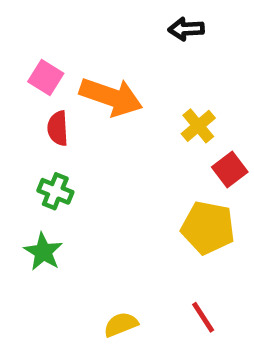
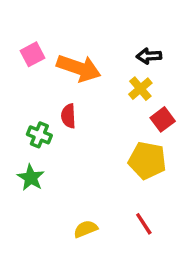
black arrow: (186, 29) -> (149, 56), moved
pink square: (46, 77) -> (32, 54), turned 30
red semicircle: (58, 128) -> (68, 116), moved

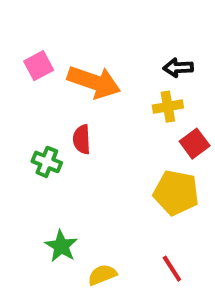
yellow cross: (140, 89) -> (168, 107), turned 30
green star: (31, 178) -> (61, 246), moved

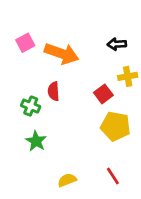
yellow cross: (168, 107) -> (128, 76), moved
red square: (195, 144) -> (103, 94), moved
green star: (61, 246) -> (36, 141), moved

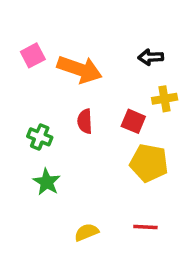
red semicircle: (54, 91) -> (85, 121), moved
red square: (103, 94) -> (133, 121), turned -30
red line: (113, 176) -> (145, 227), turned -54

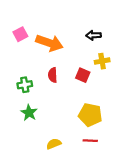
green cross: (40, 137) -> (25, 85), turned -32
yellow pentagon: (149, 163) -> (90, 115), moved

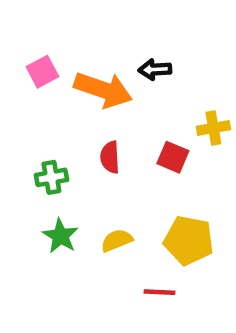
black arrow: (93, 35) -> (155, 69), moved
red line: (90, 141) -> (159, 292), moved
yellow semicircle: (54, 144) -> (117, 240), moved

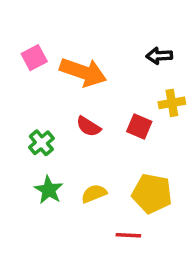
black arrow: (155, 69) -> (159, 56), moved
red semicircle: (110, 157) -> (89, 126), turned -55
green cross: (51, 177) -> (41, 143), turned -30

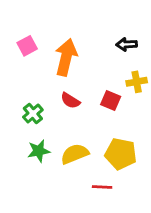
orange arrow: (83, 72) -> (66, 57), turned -96
green star: (49, 190) -> (39, 151), turned 30
yellow semicircle: (94, 194) -> (75, 154), size x1.4

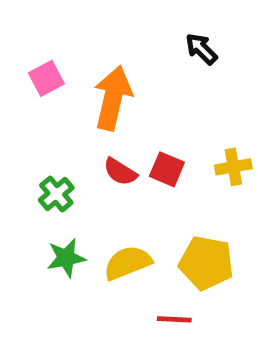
black arrow: (127, 44) -> (201, 49), moved, turned 48
yellow cross: (137, 82) -> (233, 167), moved
red square: (111, 101) -> (167, 169), moved

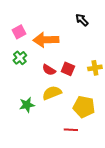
orange arrow: (113, 98) -> (46, 40), turned -105
green cross: (56, 194) -> (20, 58), moved
yellow semicircle: (128, 263) -> (52, 93), moved

